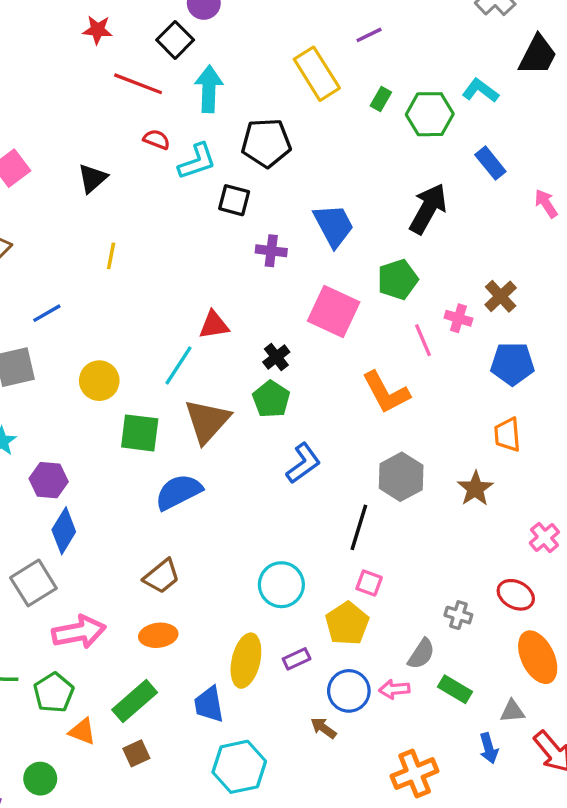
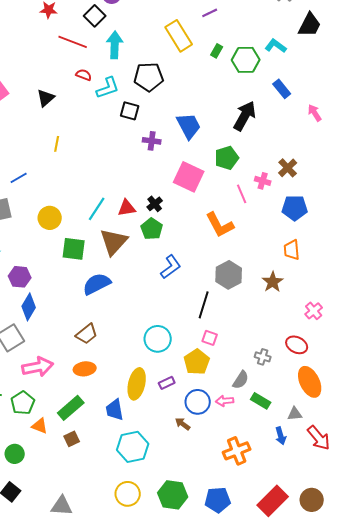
red triangle: (214, 325) -> (127, 208), moved

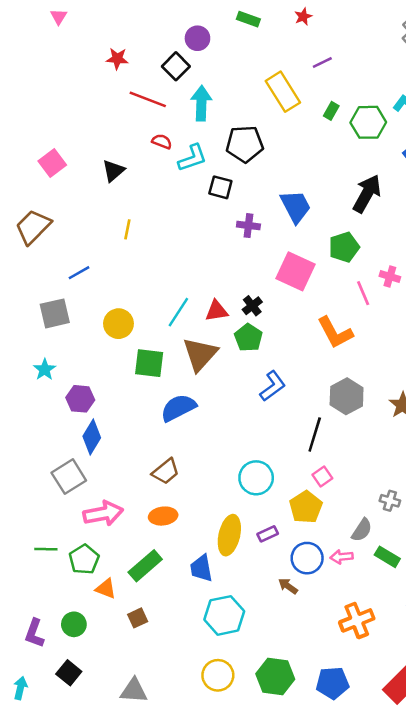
pink square: (210, 338) -> (322, 477), turned 35
brown square: (72, 439) -> (138, 618), moved

